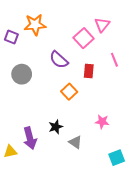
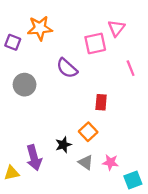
pink square: (84, 38) -> (95, 43), turned 30
red rectangle: (89, 71) -> (101, 102), moved
orange square: (69, 92) -> (88, 132), moved
pink star: (102, 122) -> (110, 162), moved

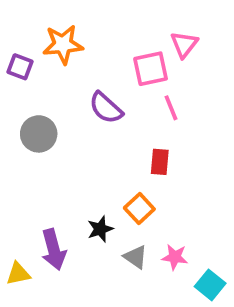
pink line: (131, 68) -> (171, 108), moved
cyan square: (133, 180) -> (210, 285), turned -30

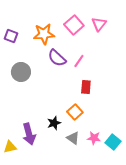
orange star: (63, 44) -> (44, 34), moved
pink square: (151, 69) -> (74, 25), moved, turned -30
pink line: (171, 108) -> (79, 61), moved, turned 56
cyan square: (210, 285) -> (113, 142), moved

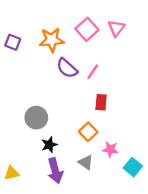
gray circle: (21, 72) -> (36, 118), moved
black star: (54, 123) -> (49, 145), moved
purple arrow: (29, 134) -> (55, 171), moved
pink star: (94, 138) -> (110, 149), moved

